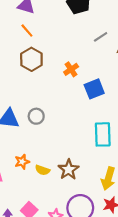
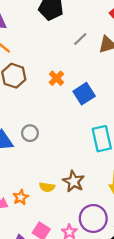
orange star: (22, 162) -> (21, 197), moved

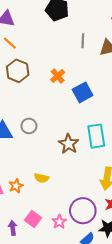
gray line: (80, 39) -> (83, 41), turned -48
brown star: (74, 181) -> (69, 144), moved

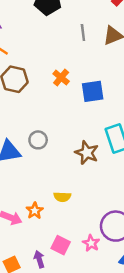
blue square: (83, 92) -> (93, 91), turned 30

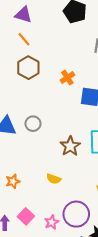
yellow semicircle: (62, 197) -> (54, 179), moved

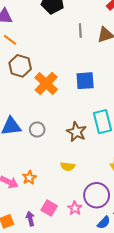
orange cross: (67, 78) -> (46, 84), moved, size x1.6
gray circle: (33, 124) -> (37, 130), moved

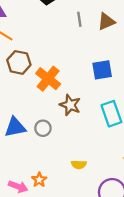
blue square: (85, 81) -> (102, 70), moved
brown star: (76, 132) -> (70, 105), moved

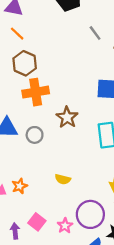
gray line: (79, 19) -> (95, 33), turned -40
orange cross: (48, 79) -> (36, 92), moved, turned 30

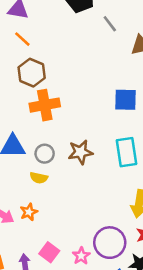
gray line: (95, 33) -> (110, 24), moved
brown star: (67, 117) -> (80, 152), moved, turned 30
yellow semicircle: (63, 179) -> (39, 178), moved

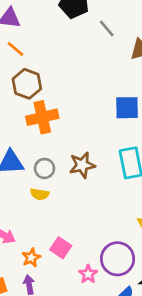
orange star: (29, 212) -> (31, 258), moved
pink square: (49, 252) -> (61, 248), moved

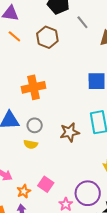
brown hexagon: (27, 84) -> (47, 37), moved
brown star: (82, 165) -> (70, 132), moved

